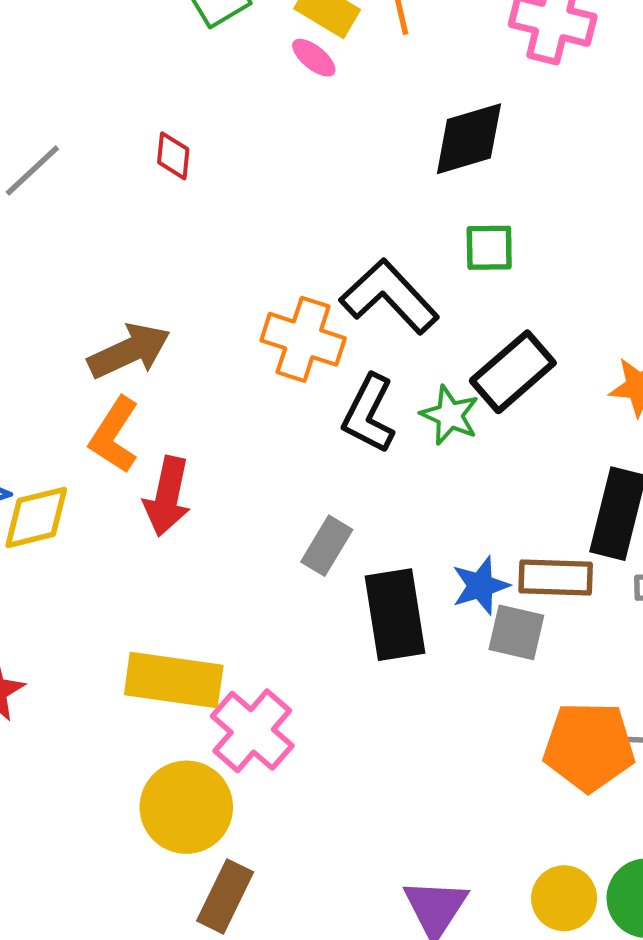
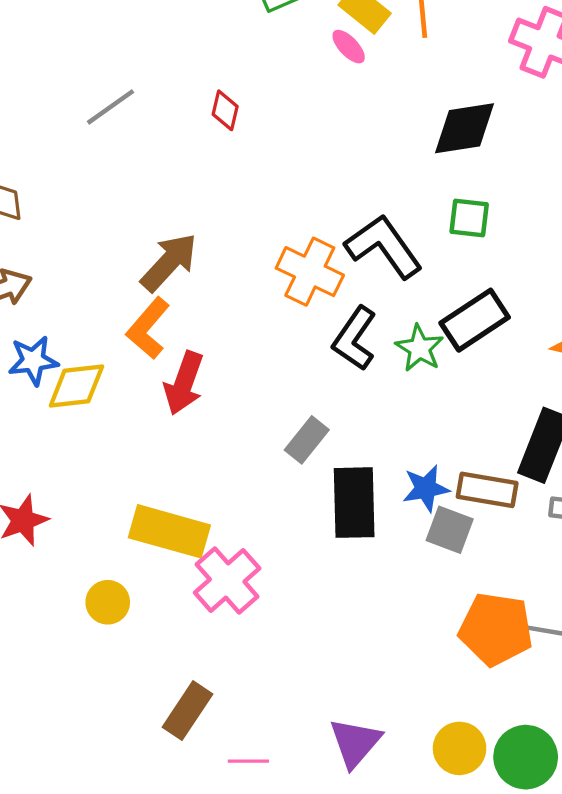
brown arrow: (129, 351) -> (169, 262), turned -30
yellow circle: (186, 807) -> (108, 602), moved, size x0.6

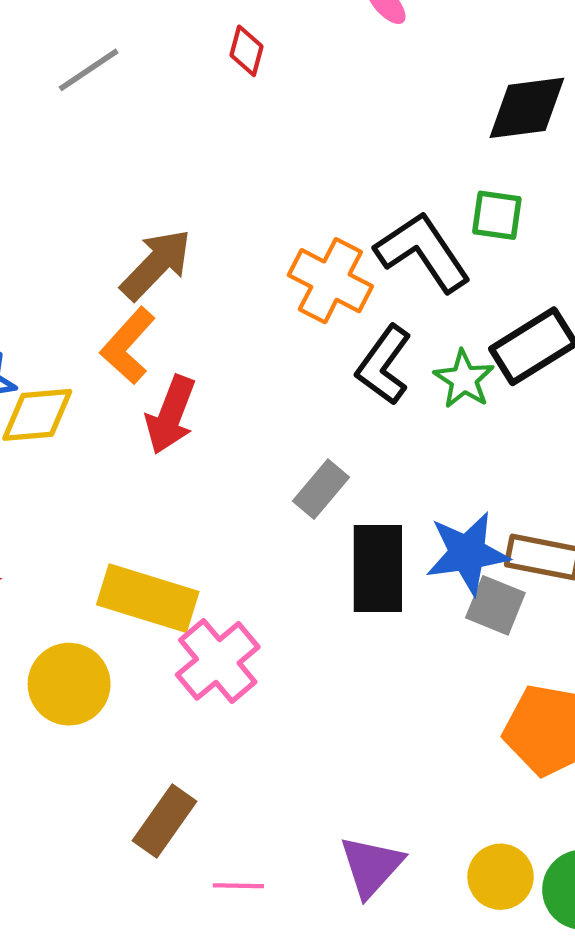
red diamond: (225, 110) -> (247, 51), moved
green square: (469, 218) -> (497, 215), moved
blue star: (426, 488) -> (467, 553), size x1.4
yellow circle: (108, 602) -> (69, 684), size x1.5

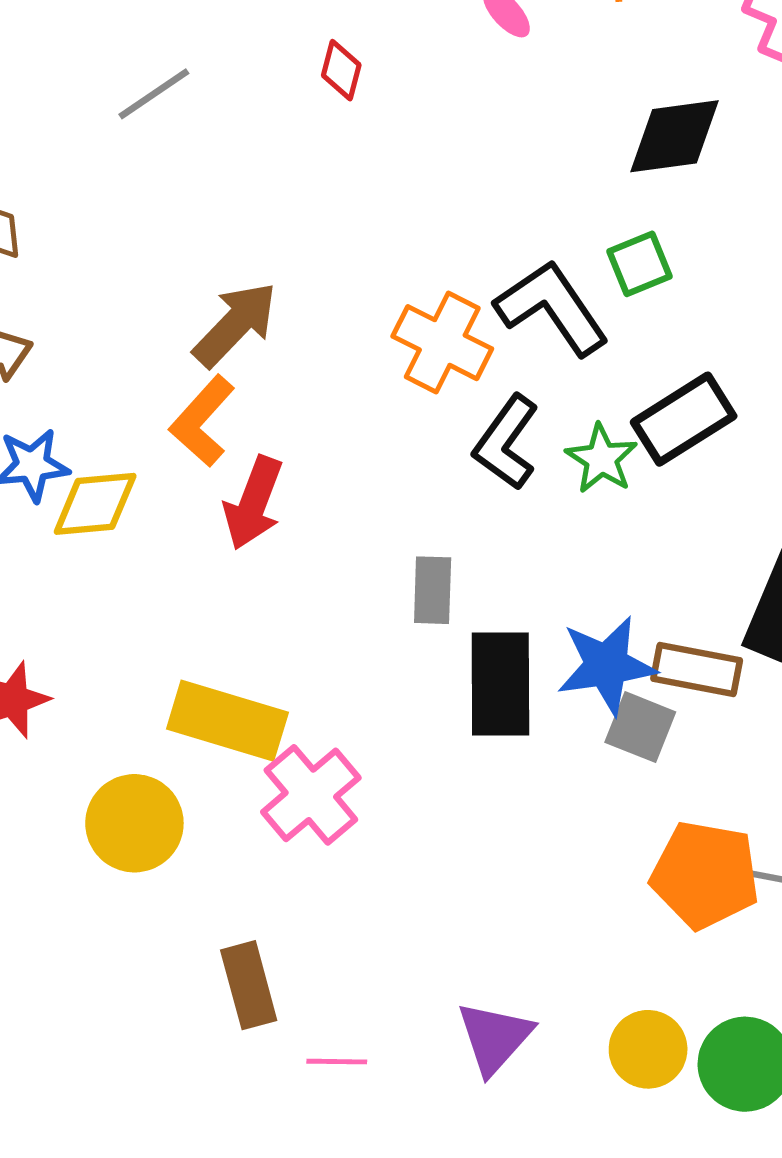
green square: (497, 215) -> (640, 264), turned -30
gray rectangle: (321, 489) -> (433, 590), turned -38
brown rectangle: (164, 821) -> (249, 985), turned -50

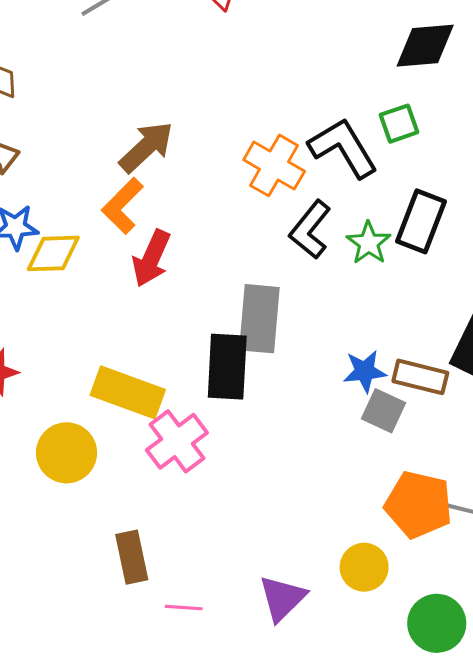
black rectangle: (684, 419) -> (421, 221), turned -40
gray rectangle: (433, 590) -> (259, 319), size x1.6
blue star: (606, 665) -> (365, 371), size x0.7
black rectangle: (500, 684) -> (227, 367), moved
yellow circle: (648, 1049) -> (364, 567), moved

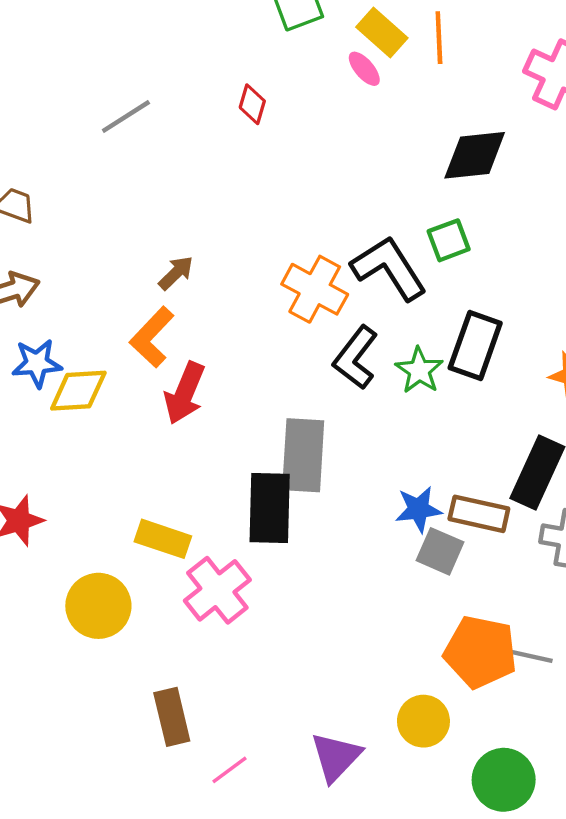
brown arrow: (146, 147) -> (176, 273), size x0.6
yellow rectangle: (128, 392) -> (163, 539), size x0.7
pink line: (184, 608) -> (229, 770), turned -39

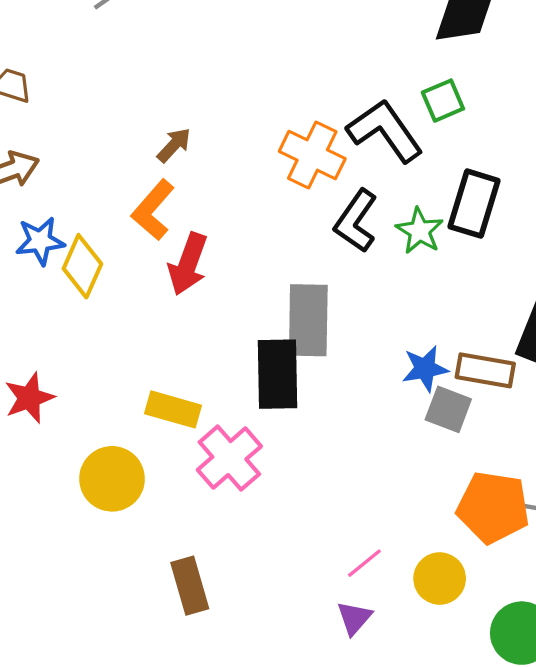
yellow diamond: (78, 391) -> (82, 266), turned -60
purple triangle: (336, 757) -> (354, 618), size x0.7
pink line: (229, 770) -> (364, 563), moved

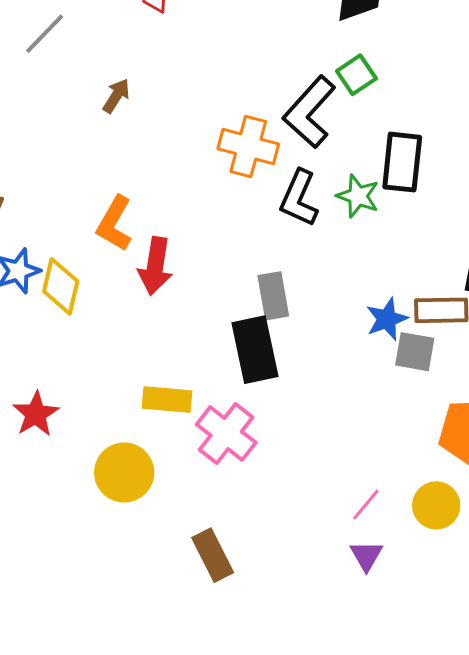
black L-shape: (385, 131) -> (309, 112), turned -92
brown arrow: (174, 145) -> (116, 96), moved
gray rectangle: (308, 320) -> (273, 296), size x0.7

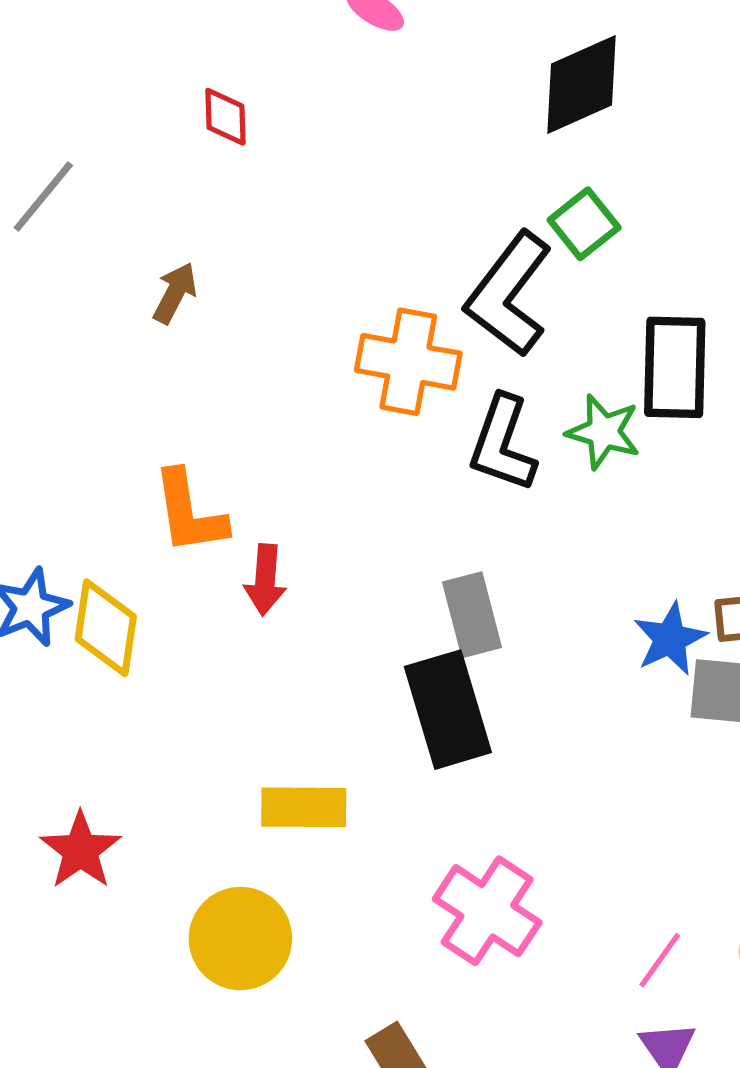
orange L-shape: (114, 223) -> (189, 512), turned -34
red arrow: (155, 266) -> (265, 580), size x0.7
pink cross: (226, 433) -> (487, 911), moved

